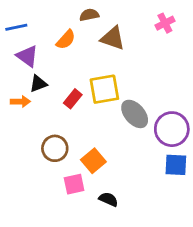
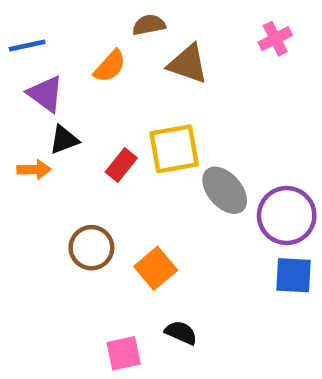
pink square: (74, 184) -> (124, 353), moved

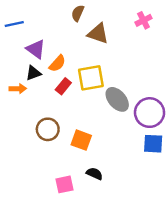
brown semicircle: (149, 25) -> (78, 13), turned -56
orange semicircle: (110, 66) -> (57, 63), moved
purple triangle: (45, 94) -> (36, 49), moved
orange square: (156, 268) -> (81, 140), turned -30

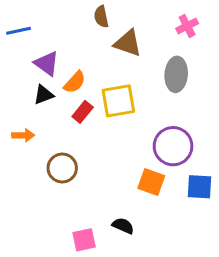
brown semicircle: (78, 13) -> (101, 17), turned -35
orange arrow: (18, 89) -> (23, 135), moved
gray ellipse: (117, 99) -> (176, 74), moved, turned 45
purple circle: (150, 113) -> (173, 146), moved
orange square: (81, 140) -> (151, 182), moved

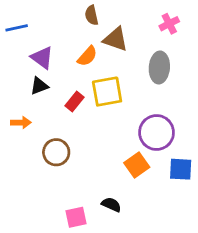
orange semicircle: (75, 82) -> (87, 56), moved
orange square: (151, 182) -> (137, 165), turned 35

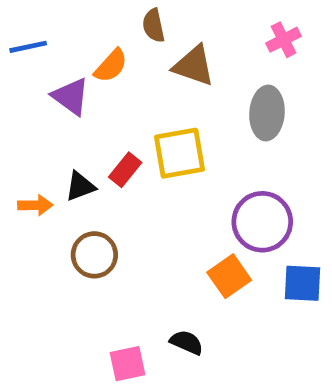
orange semicircle: (87, 56) -> (111, 66), moved
black triangle: (39, 86) -> (80, 186), moved

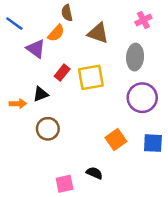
brown semicircle: (153, 26) -> (67, 13), moved
blue line: (28, 47) -> (14, 24), turned 48
red rectangle: (125, 170) -> (62, 73), moved
purple circle: (262, 222) -> (142, 98), moved

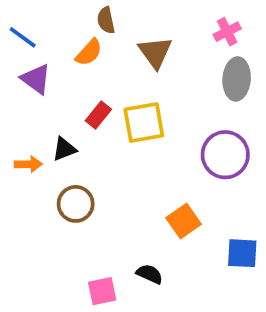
brown triangle: (98, 33) -> (155, 52), turned 35
purple triangle: (36, 49) -> (36, 79), moved
gray ellipse: (135, 57) -> (237, 79), moved
blue square: (153, 143) -> (242, 253), moved

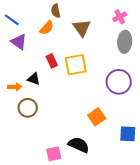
red rectangle: (98, 115) -> (52, 61), turned -64
black triangle: (64, 149) -> (34, 79), turned 40
brown circle: (76, 204) -> (28, 108), moved
black semicircle: (149, 274) -> (79, 145), size x1.5

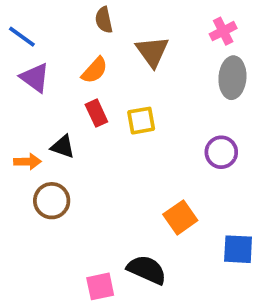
orange semicircle: (47, 28) -> (95, 70), moved
yellow square: (76, 65) -> (141, 121), size x0.7
purple circle: (119, 82) -> (221, 152), size x0.7

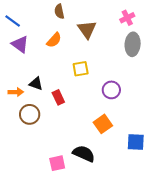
red rectangle: (96, 113) -> (58, 97), moved
purple circle: (221, 152) -> (111, 90), moved

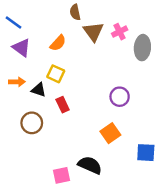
brown semicircle: (59, 11) -> (75, 12), moved
pink cross: (127, 18) -> (120, 32), moved
yellow square: (81, 69) -> (56, 74), moved, turned 35
orange arrow: (16, 92) -> (17, 82), moved

